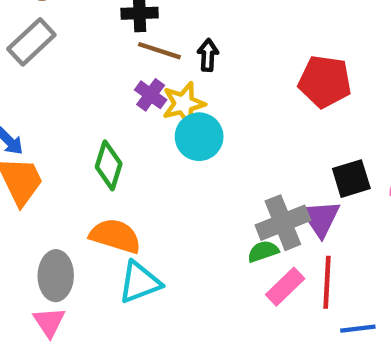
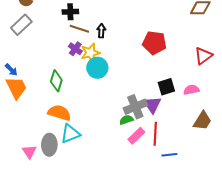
gray ellipse: (56, 276) -> (49, 145), moved

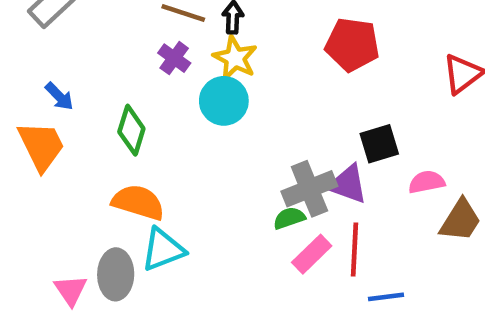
yellow star: (90, 53) -> (235, 58), moved, turned -30
blue arrow: (11, 70) -> (59, 96), moved
pink semicircle: (191, 90) -> (427, 182), moved
purple triangle: (152, 105) -> (348, 184), turned -36

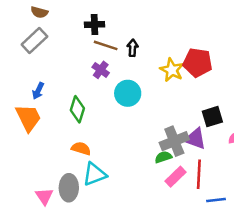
yellow star: (235, 58) -> (172, 70), moved
blue arrow: (59, 96) -> (38, 91), turned 70
orange semicircle: (138, 202) -> (81, 148), size x0.7

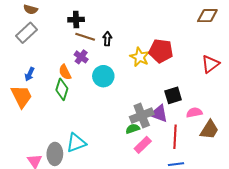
orange semicircle: (81, 148) -> (65, 72), moved, turned -133
red line: (199, 174) -> (175, 137), moved

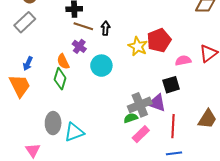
red pentagon: (161, 51) -> (159, 40), turned -30
pink semicircle: (194, 113) -> (183, 61), moved
gray ellipse: (55, 154) -> (53, 123), moved

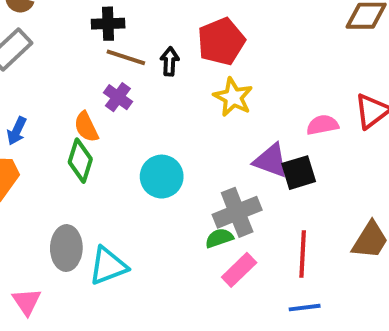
red pentagon: (159, 40) -> (221, 42), moved
cyan circle: (101, 66) -> (162, 177), moved
purple triangle: (157, 103) -> (271, 161), moved

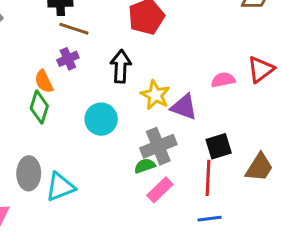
black arrow: (170, 61) -> (121, 66), moved, size x1.5
purple cross: (118, 97) -> (68, 59), turned 30
yellow star: (233, 97) -> (155, 95), moved
black square: (299, 173) -> (219, 146), moved

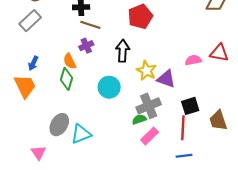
red triangle: (261, 69) -> (219, 53), turned 48
brown trapezoid: (259, 167) -> (218, 120), turned 130
gray ellipse: (29, 173) -> (59, 125), turned 30

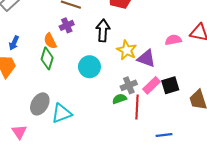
gray cross: (149, 106) -> (129, 85), size x0.7
red line: (183, 128) -> (137, 107), moved
pink rectangle: (150, 136) -> (152, 85), moved

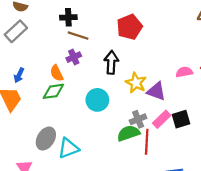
green diamond: (47, 58) -> (53, 91), turned 65
green semicircle: (119, 99) -> (128, 133), size x1.5

